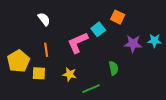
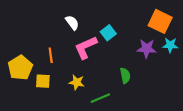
orange square: (118, 17) -> (160, 21), moved, size x1.5
white semicircle: (44, 19) -> (72, 23), moved

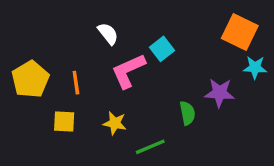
purple star: (147, 48) -> (220, 93), moved
yellow pentagon: (20, 68) -> (30, 79), moved

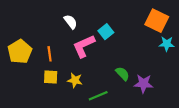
purple star: (220, 93) -> (143, 84), moved
green semicircle: (187, 113) -> (122, 74), turned -32
yellow square: (64, 121) -> (51, 77), moved

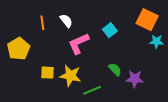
cyan square: (106, 32) -> (110, 30), moved
orange line: (50, 54) -> (42, 23), moved
yellow star: (75, 80) -> (70, 76), size x1.5

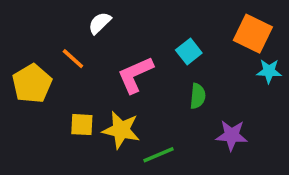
white semicircle: (66, 21) -> (100, 23), moved, turned -96
orange line: (42, 23) -> (73, 59), moved, turned -40
green semicircle: (115, 69) -> (198, 96), moved, turned 48

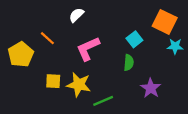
white semicircle: (100, 23) -> (76, 15), moved
cyan square: (189, 51) -> (134, 39), moved
purple star: (232, 135) -> (151, 88), turned 30

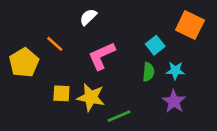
cyan star: (175, 46) -> (175, 71), moved

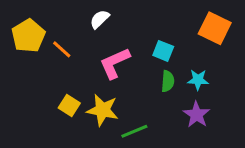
cyan square: (155, 45) -> (163, 51), moved, turned -30
yellow pentagon: (24, 63) -> (28, 36), moved
yellow square: (61, 93) -> (69, 105), turned 30

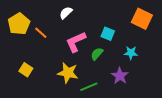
green semicircle: (168, 81) -> (97, 54), moved, turned -144
yellow square: (69, 105) -> (26, 70), moved
purple star: (197, 115) -> (120, 76), moved

